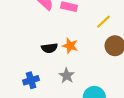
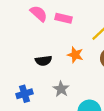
orange star: (70, 46) -> (75, 55), moved

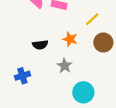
gray star: (61, 89) -> (65, 66), moved

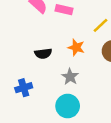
cyan circle: (83, 92) -> (68, 106), moved

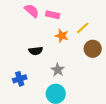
orange star: (76, 47) -> (62, 36), moved

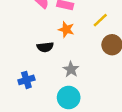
orange star: (62, 36) -> (66, 29), moved

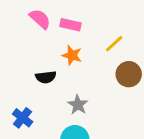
blue cross: (26, 80) -> (23, 118), turned -35

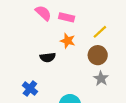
brown circle: (129, 74) -> (98, 55), moved
gray star: (78, 105) -> (101, 78), moved

